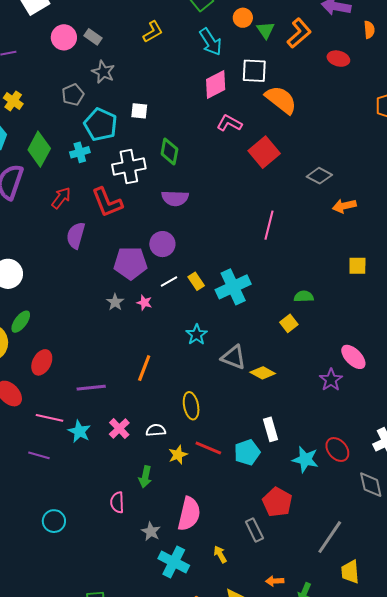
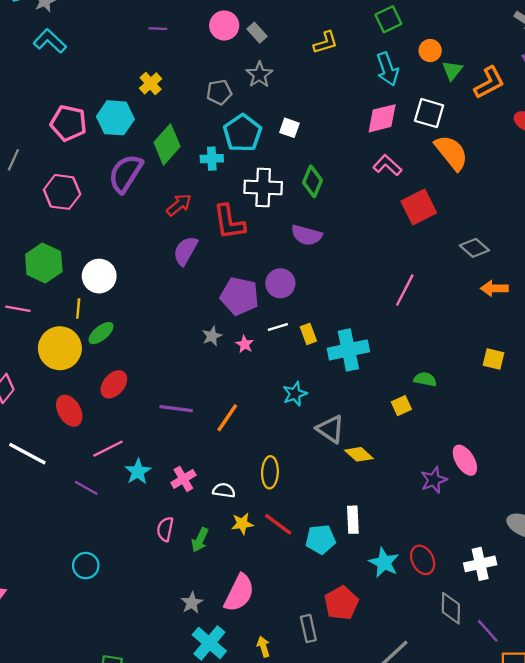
purple line: (91, 388) -> (176, 409), moved
pink line: (50, 418) -> (108, 449), turned -52
pink semicircle: (117, 502) -> (165, 529), moved

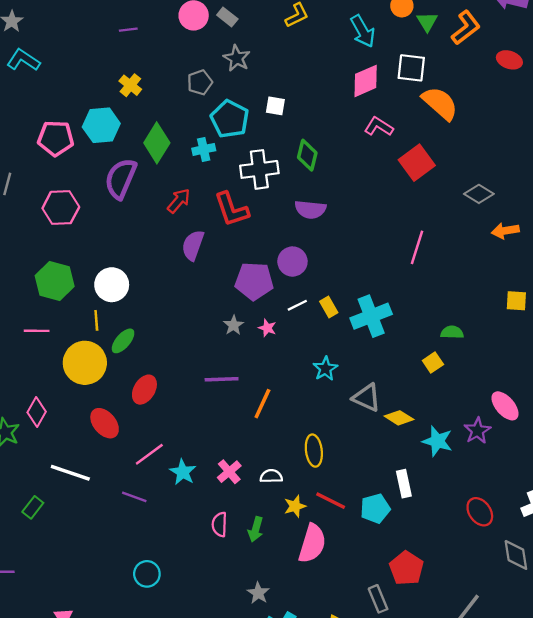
purple line: (176, 409) -> (222, 379), moved
cyan star: (384, 563) -> (437, 441), moved
pink semicircle: (239, 593) -> (312, 543), moved

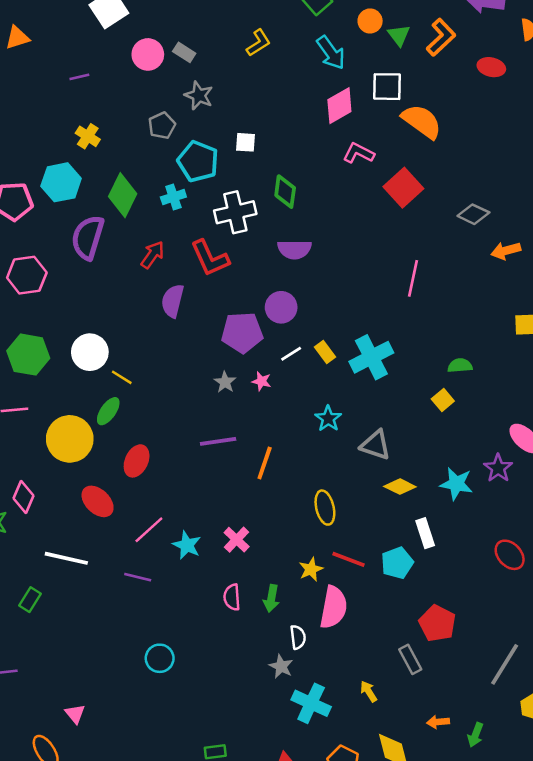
yellow line: (96, 320) -> (122, 377), moved, turned -48
yellow diamond: (399, 418) -> (400, 487), moved
white semicircle: (271, 476) -> (298, 637), moved, turned 90

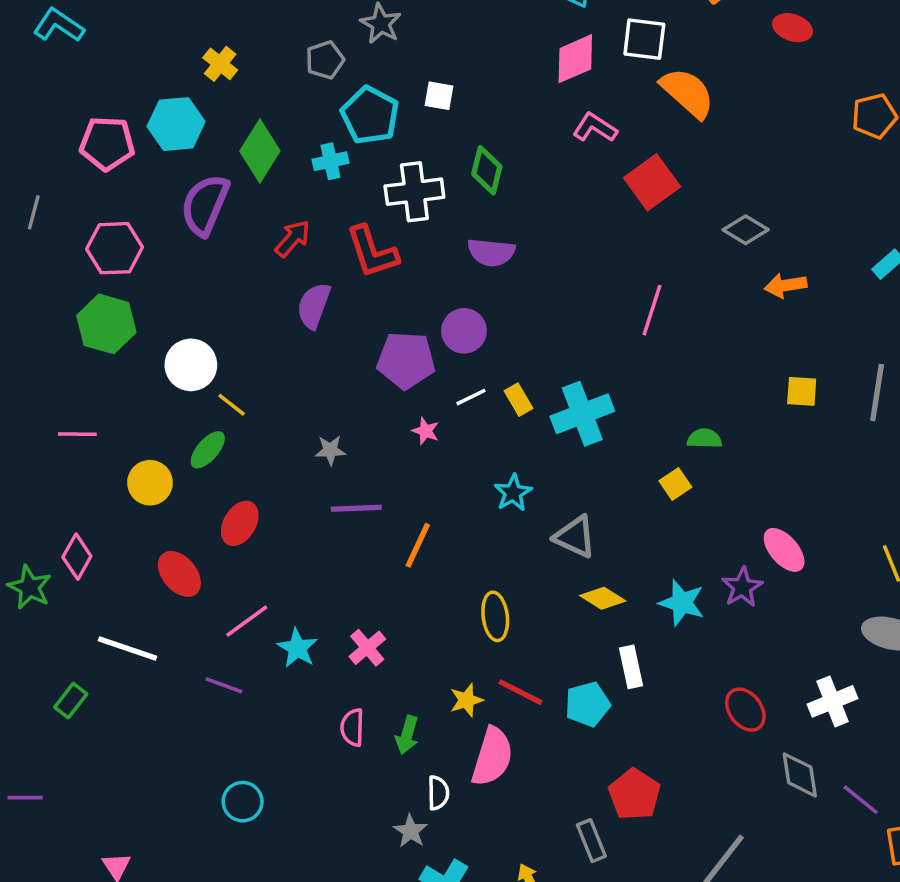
green hexagon: (28, 355) -> (106, 324), moved
gray star: (225, 382) -> (330, 450), moved, turned 30
yellow circle: (70, 439) -> (150, 483), size x0.7

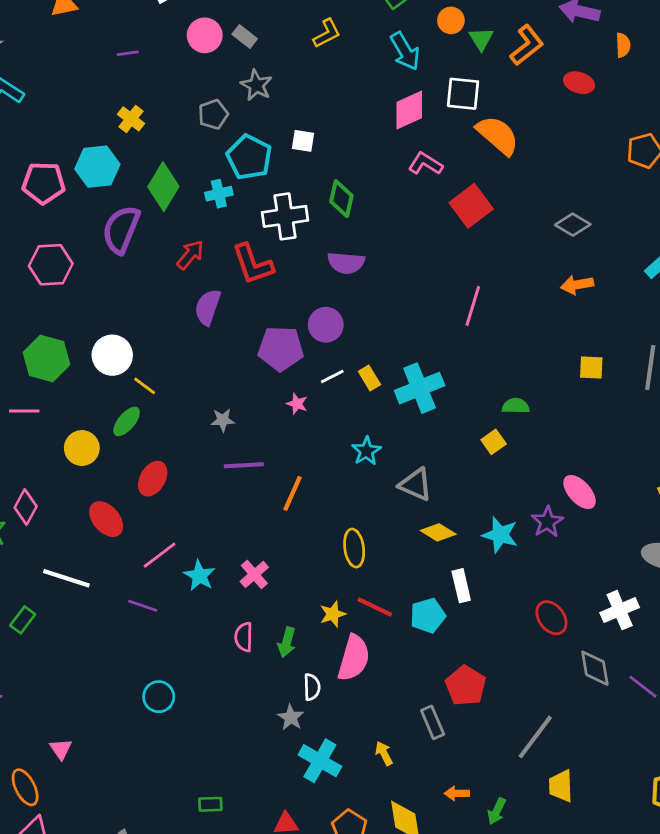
gray diamond: (746, 230) -> (573, 225), moved
green hexagon: (106, 324) -> (47, 359), moved

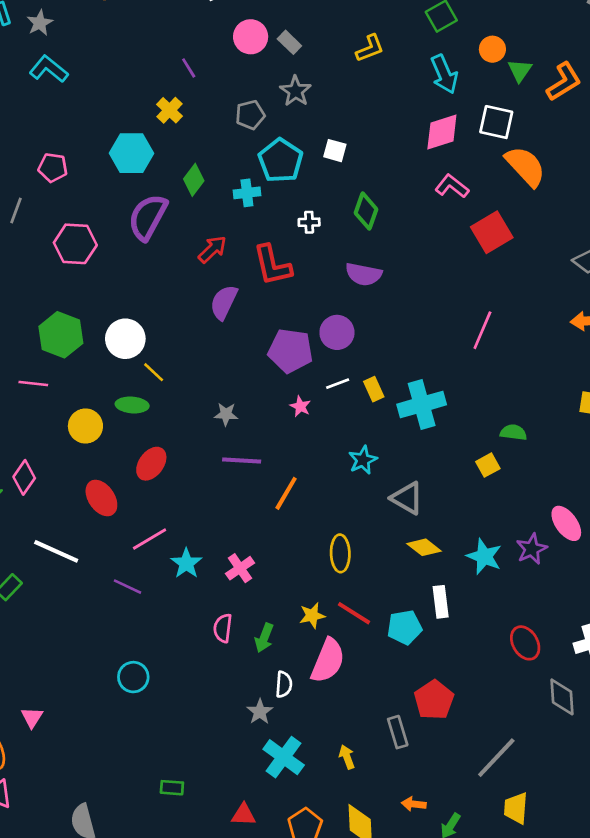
purple line: (128, 53) -> (189, 68), moved, turned 60
pink pentagon: (44, 183) -> (53, 168), moved, size x0.7
green diamond: (163, 187) -> (194, 180), size x0.7
white cross: (285, 216) -> (309, 222), size x0.5
green ellipse: (127, 421) -> (132, 405), turned 48

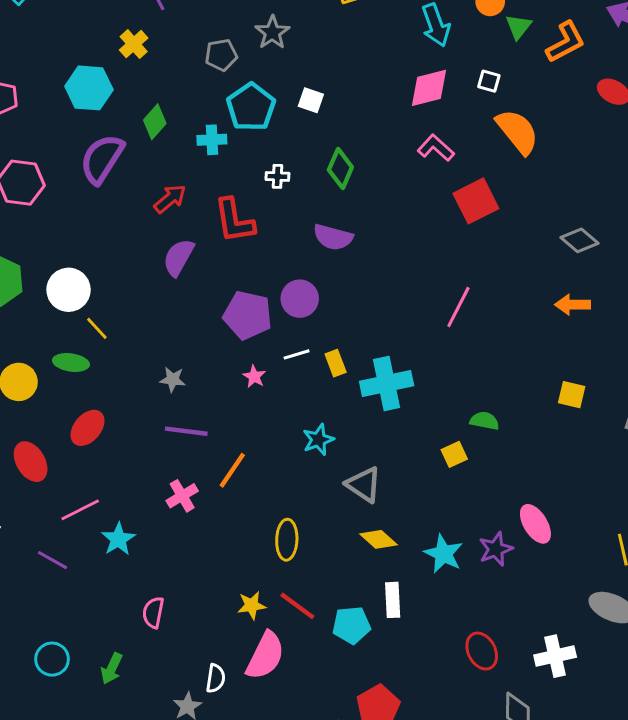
white square: (496, 122) -> (489, 81), size x0.6
pink cross: (240, 568) -> (182, 496), moved
green arrow: (264, 638) -> (112, 669), moved

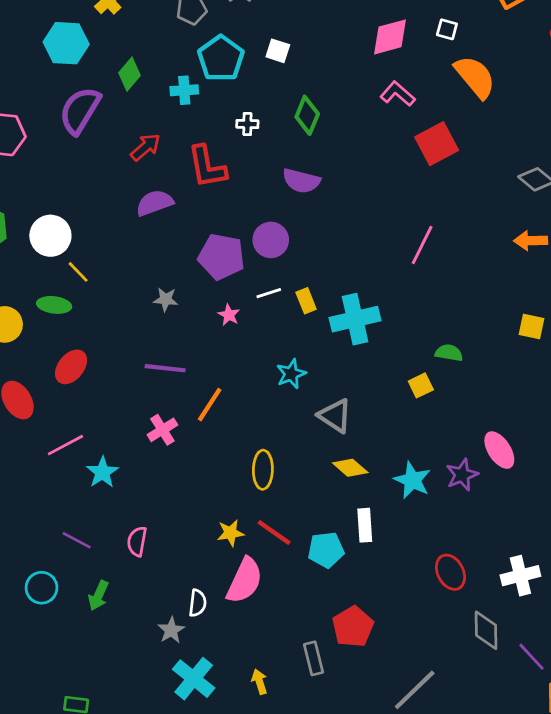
purple semicircle: (178, 257) -> (155, 203), turned 42
gray star: (173, 379) -> (166, 299), moved
purple line: (52, 560) -> (77, 540), moved

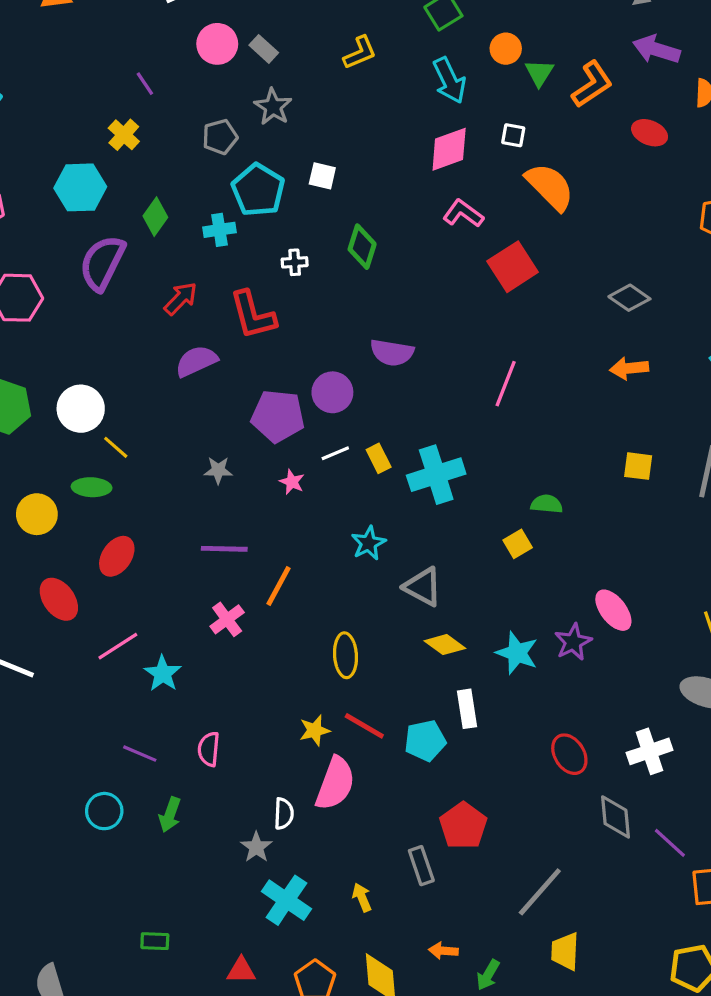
purple semicircle: (301, 181) -> (392, 353), moved

